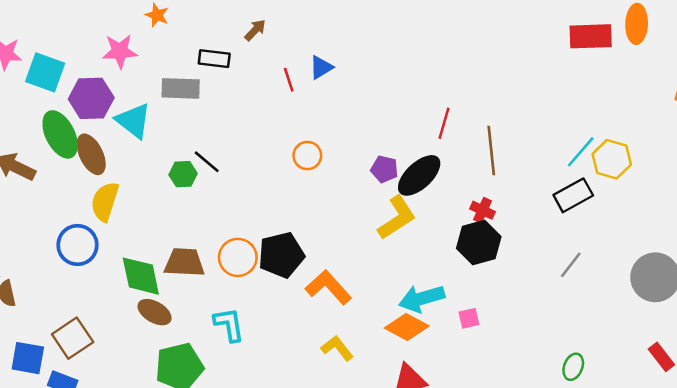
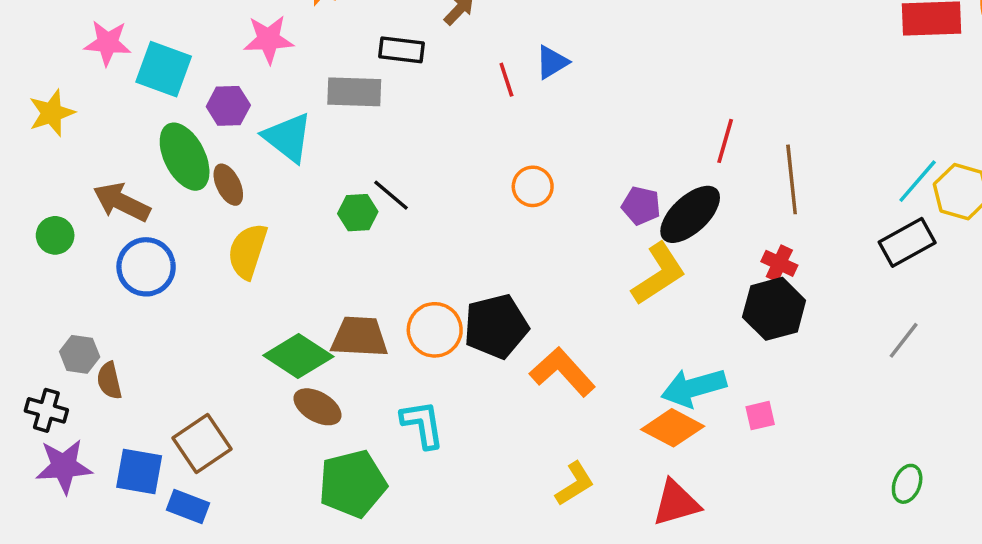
purple hexagon: (91, 98) -> (228, 106), size x0.7
brown ellipse: (91, 154) -> (228, 185), size x0.7
blue circle: (77, 245) -> (146, 267), moved
green diamond: (141, 276) -> (298, 356), turned -45
yellow L-shape: (337, 348) -> (575, 484), moved, turned 96

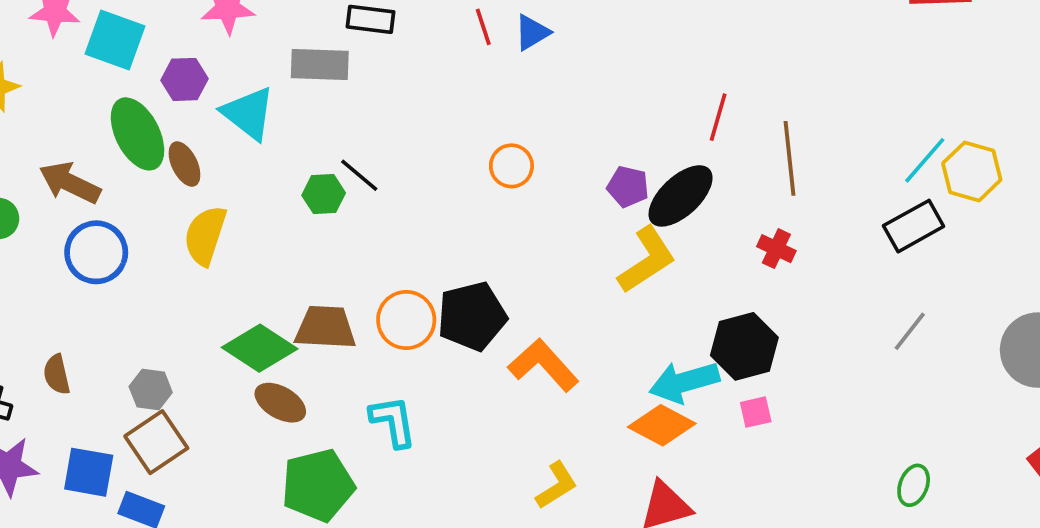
red line: (506, 80) -> (483, 27), moved
black hexagon: (774, 309) -> (744, 346), moved
gray hexagon: (80, 354) -> (151, 389), moved

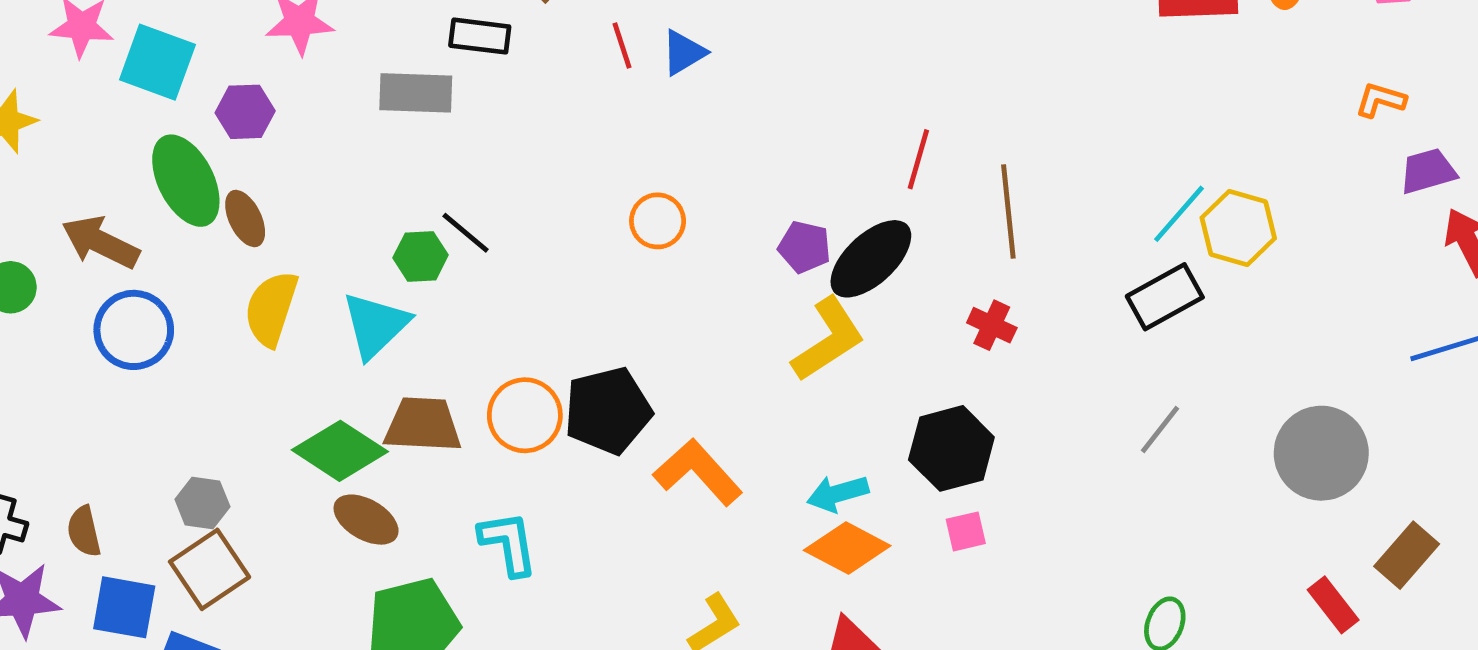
cyan triangle: (248, 113) -> (375, 325), moved, turned 38
brown semicircle: (57, 374) -> (84, 531), moved
cyan arrow: (684, 382) -> (838, 493), moved, size x0.7

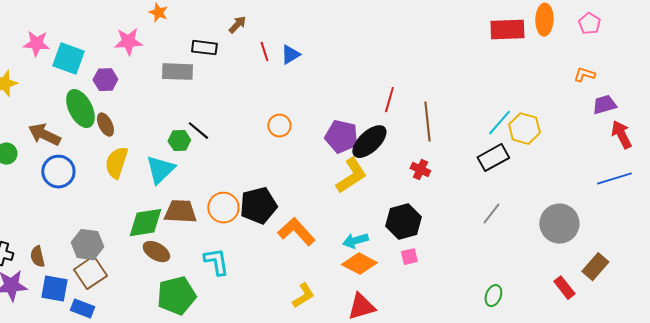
purple pentagon: (805, 247) -> (341, 137), size x1.5
green diamond: (340, 451) -> (145, 223), turned -42
gray hexagon: (202, 503) -> (87, 245), size x1.4

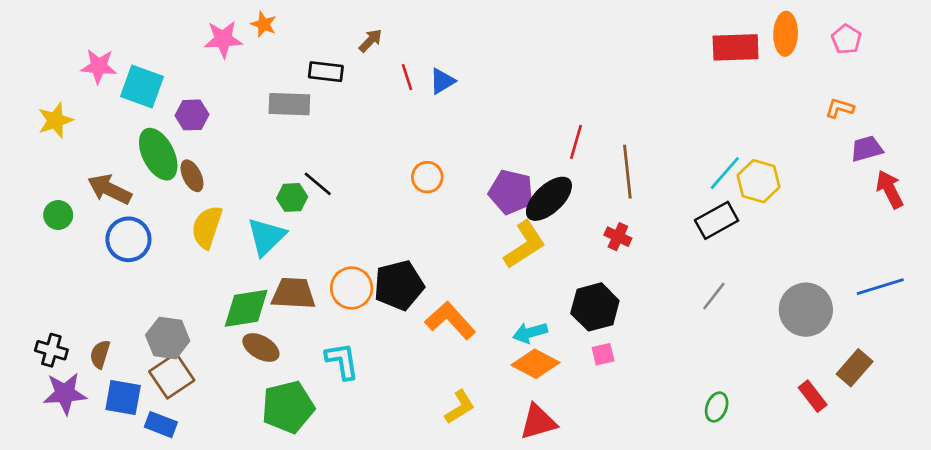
pink star: (128, 42) -> (223, 39), moved
blue line: (614, 179) -> (880, 287), moved
brown semicircle: (37, 257) -> (100, 354), turned 30

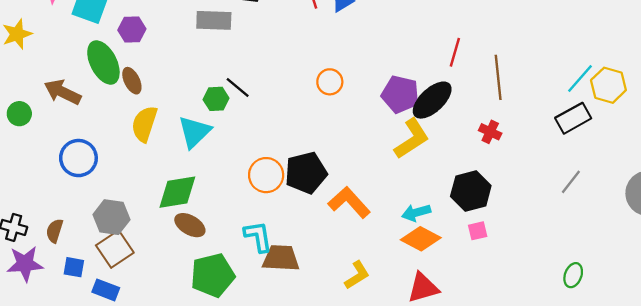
blue circle: (128, 239) -> (78, 158), moved
brown trapezoid: (293, 293) -> (281, 258), moved
blue square: (123, 398) -> (74, 267), size x0.7

